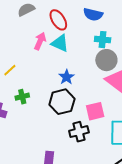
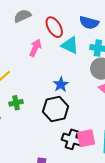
cyan triangle: (60, 43) -> (70, 45), moved
pink square: (95, 111) -> (86, 138), moved
black cross: (79, 132) -> (72, 139), turned 30

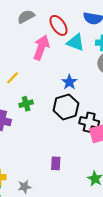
pink arrow: (35, 48) -> (41, 47), size x1.4
black cross: (72, 139) -> (89, 122), moved

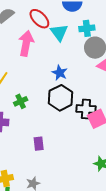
cyan triangle: (76, 42) -> (59, 33), turned 42
purple rectangle: (56, 163) -> (39, 144), moved

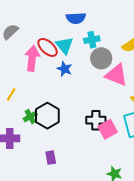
red ellipse: (39, 19) -> (48, 47), moved
blue star: (60, 73) -> (65, 69), moved
black hexagon: (61, 98) -> (47, 116), moved

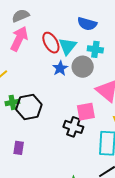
pink arrow: (32, 58) -> (19, 39), moved
gray circle: (101, 58) -> (83, 67), moved
pink square: (108, 129) -> (86, 112), moved

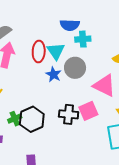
red ellipse: (51, 43) -> (39, 52), turned 45
cyan cross: (95, 49) -> (83, 39), moved
black cross: (73, 127) -> (69, 114), moved

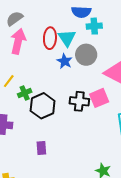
green cross: (15, 119) -> (25, 93), moved

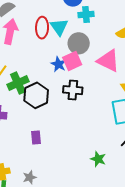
blue star: (65, 61) -> (58, 64), moved
green cross: (25, 93) -> (18, 83), size x1.5
pink square: (99, 98) -> (72, 61), moved

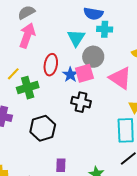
red ellipse: (42, 28) -> (51, 65), moved
black hexagon: (36, 95) -> (43, 128), moved
purple rectangle: (36, 138) -> (61, 165), moved

